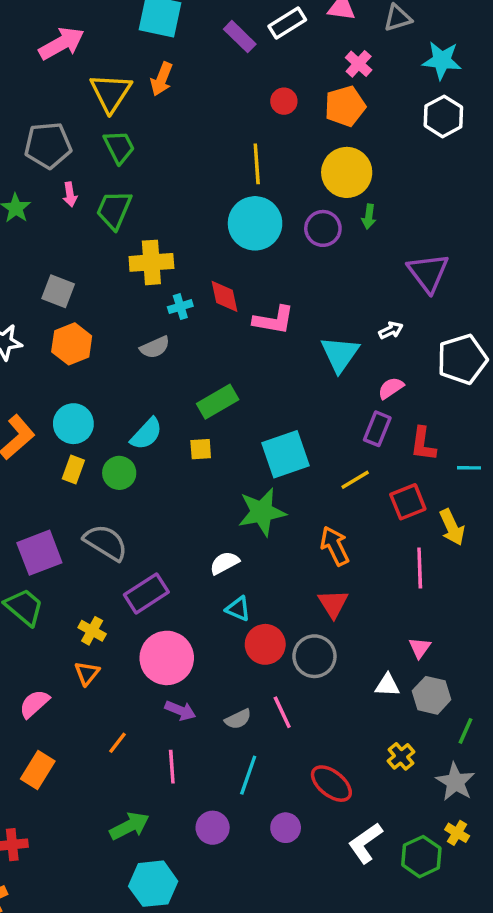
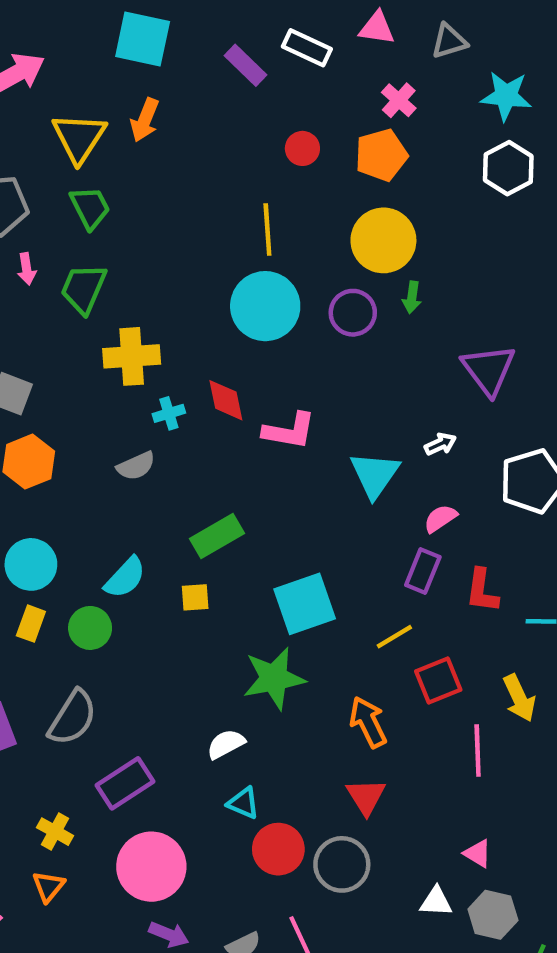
white rectangle: (287, 23) -> (307, 48), turned 57
red square: (408, 502) -> (438, 680), moved
gray semicircle: (106, 543) -> (73, 718), turned 90
pink triangle: (420, 648) -> (478, 853), turned -35

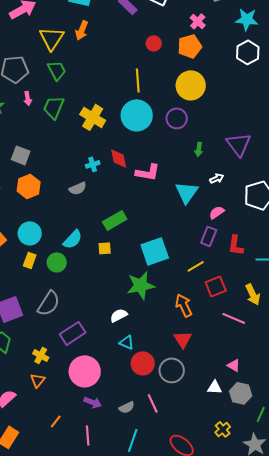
green arrow: (412, 297) -> (199, 149), moved
yellow cross: (132, 356) -> (93, 117), moved, turned 35
pink line: (478, 751) -> (234, 318), turned -65

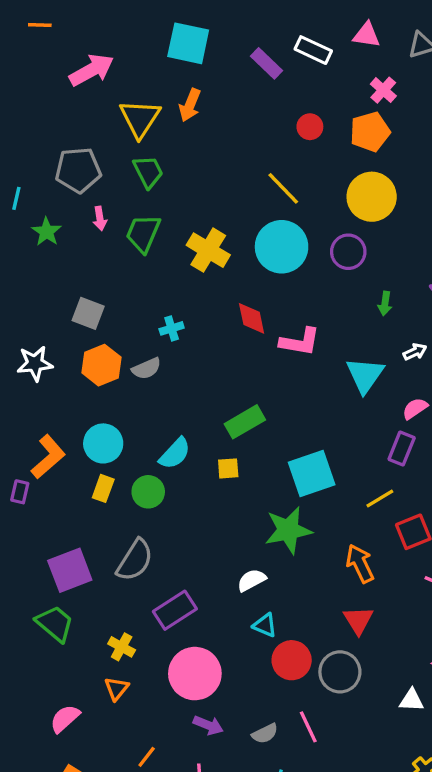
yellow line: (138, 80) -> (283, 188), turned -40
cyan cross: (93, 164) -> (172, 328), moved
gray semicircle: (78, 188) -> (147, 368), moved

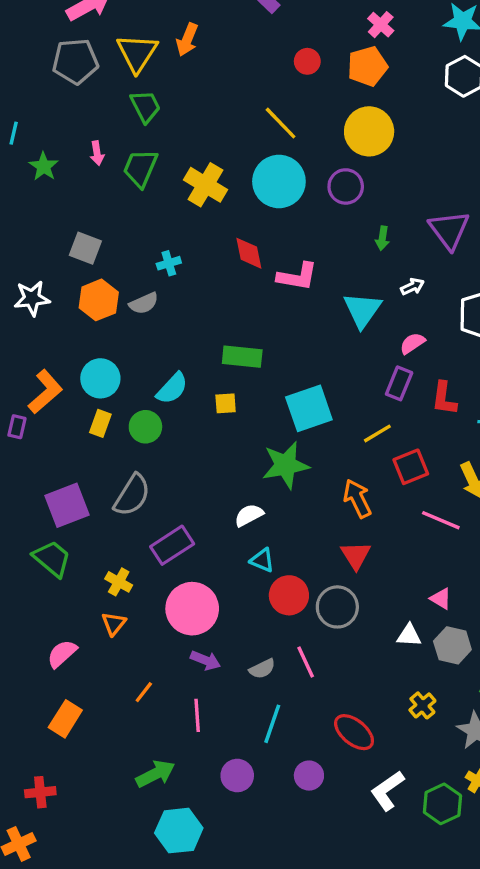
gray pentagon: (78, 170) -> (75, 61), moved
green rectangle: (245, 422) -> (242, 357), turned 36

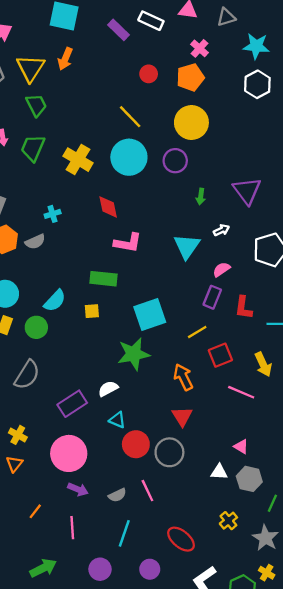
pink L-shape: (297, 277) -> (128, 243), moved
purple rectangle: (172, 545) -> (72, 404), moved

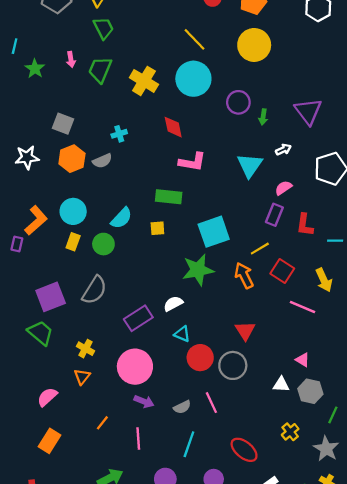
purple circle: (175, 161) -> (238, 102), moved
red square: (220, 355) -> (282, 271), turned -35
orange arrow: (183, 377) -> (244, 276), moved

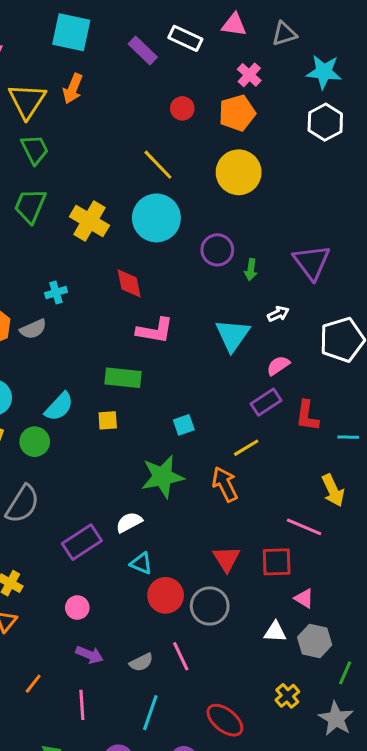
purple rectangle: (274, 215) -> (266, 402), turned 35
cyan square: (214, 232) -> (184, 425), size x0.5
red square: (282, 271) -> (277, 562), moved, turned -35
pink circle: (135, 367) -> (77, 608), size x0.5

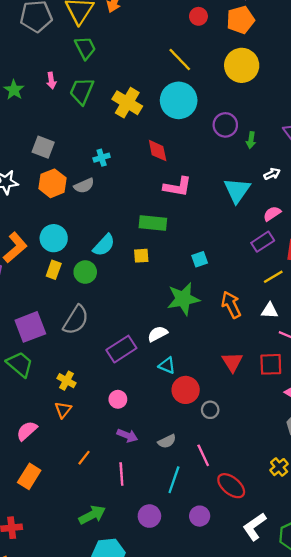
yellow line: (246, 448) -> (273, 277), moved
gray circle: (210, 606) -> (210, 410), moved, size x0.6
white triangle: (275, 632) -> (270, 311), moved
pink line: (181, 656) -> (203, 455), moved

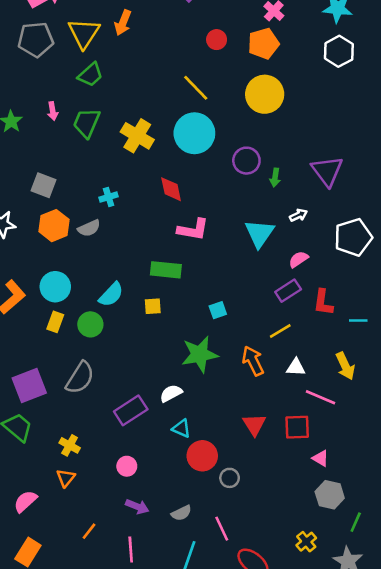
green trapezoid: (85, 48) -> (90, 75), turned 75
yellow line: (273, 277) -> (280, 331), moved

